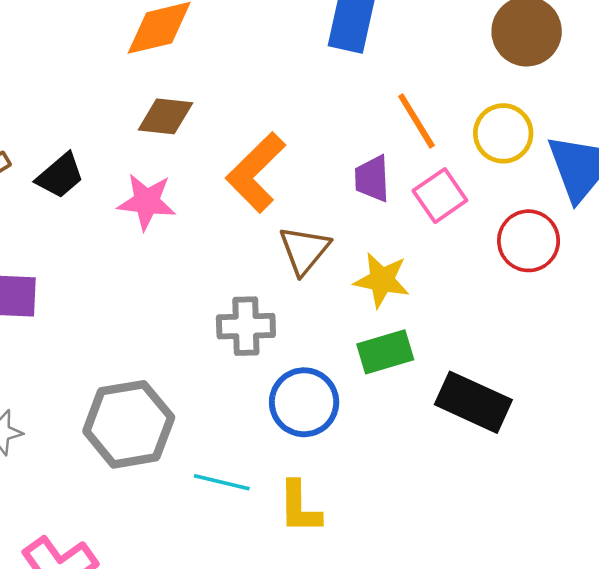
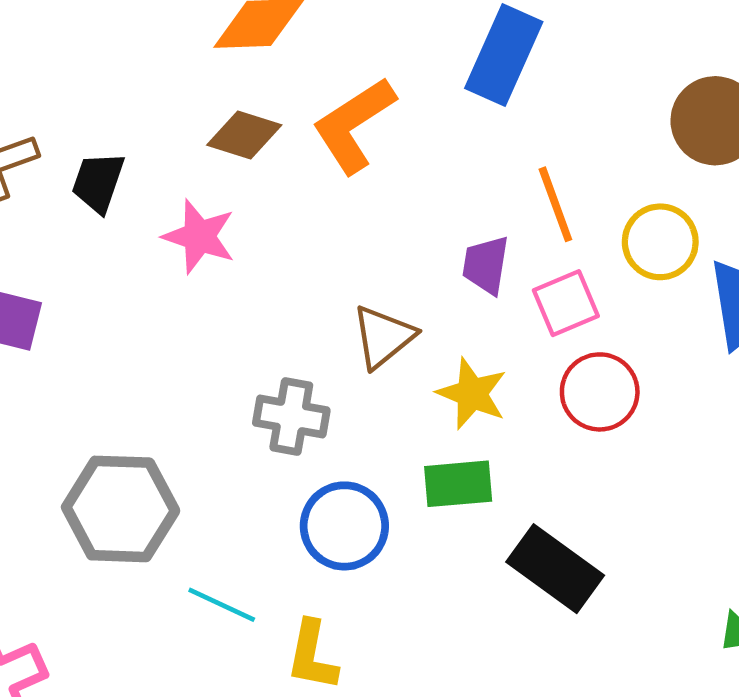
orange L-shape: (256, 172) -> (354, 125), moved
black trapezoid: (60, 176) -> (98, 182), turned 138
red circle: (529, 241) -> (600, 392), moved

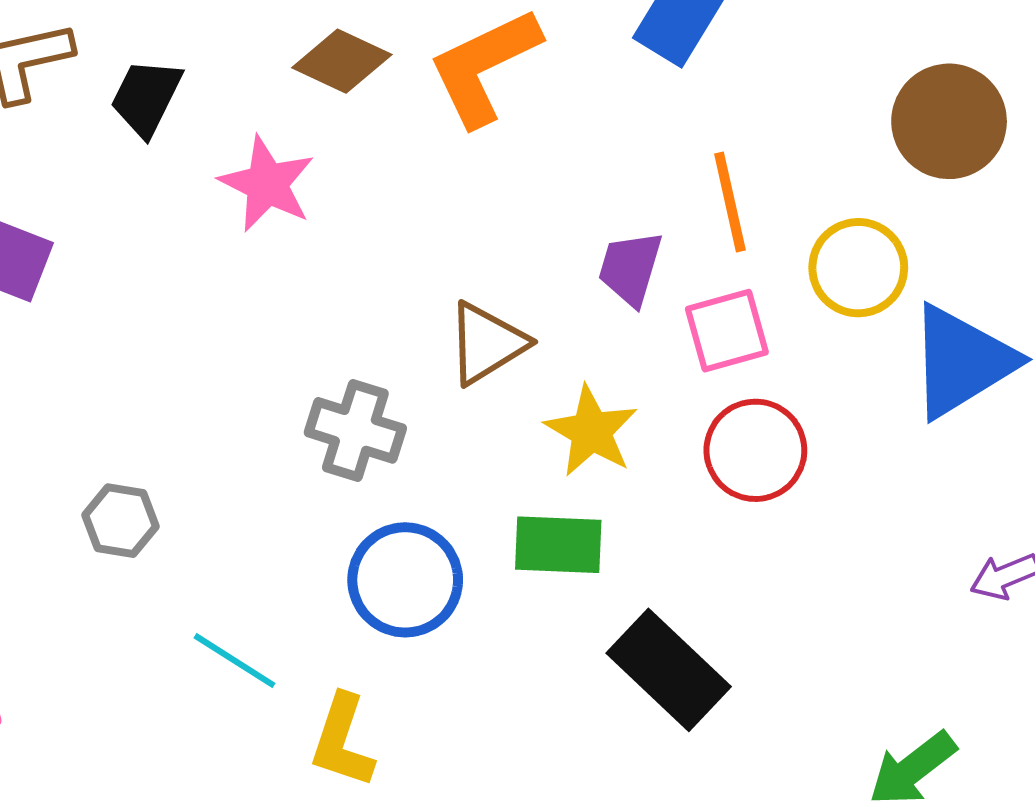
gray hexagon: (121, 509) -> (121, 521), size x0.5

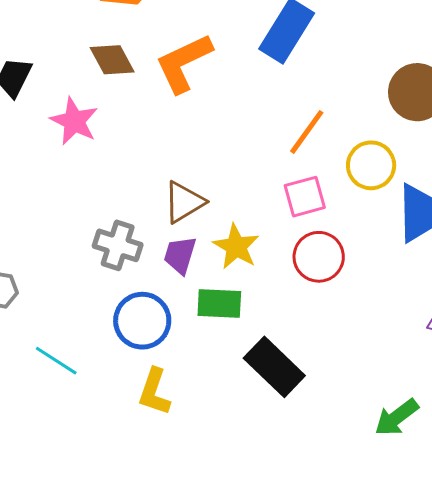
brown diamond: (342, 61) -> (112, 60), turned 36
orange line: (730, 202) -> (307, 132), turned 48
purple trapezoid: (630, 268) -> (180, 255), moved
yellow L-shape: (342, 741) -> (154, 392), moved

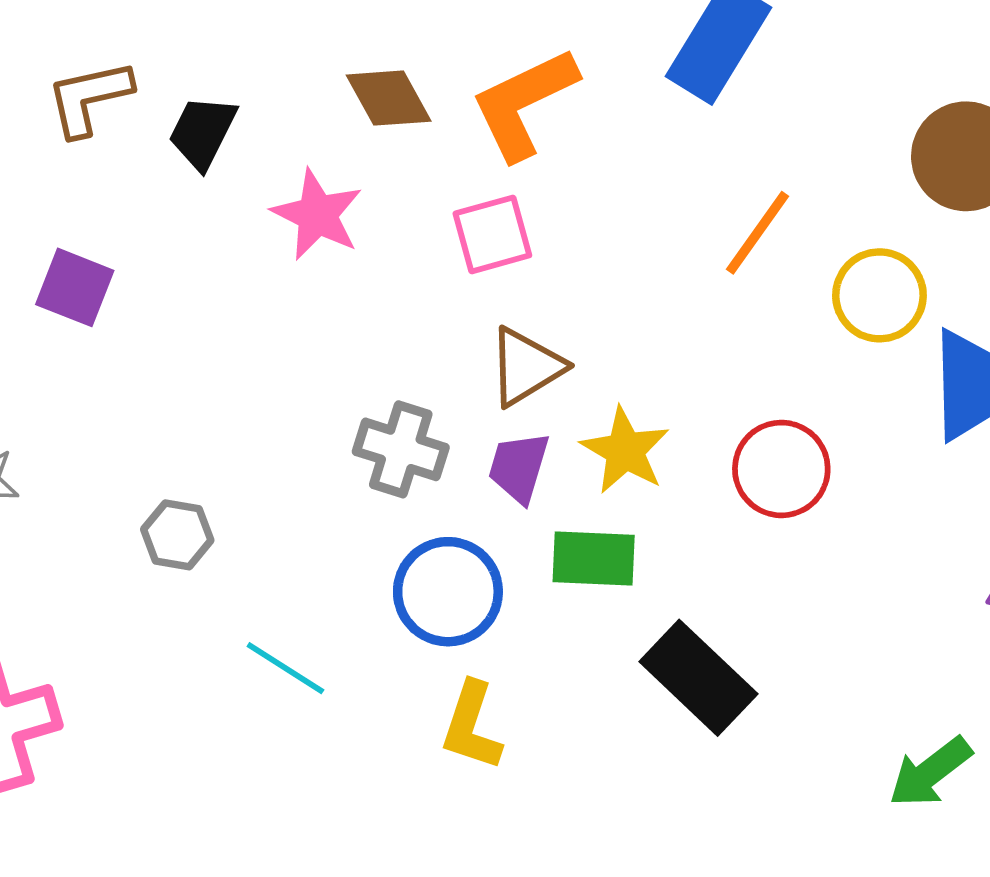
pink square: (305, 197) -> (492, 234), moved

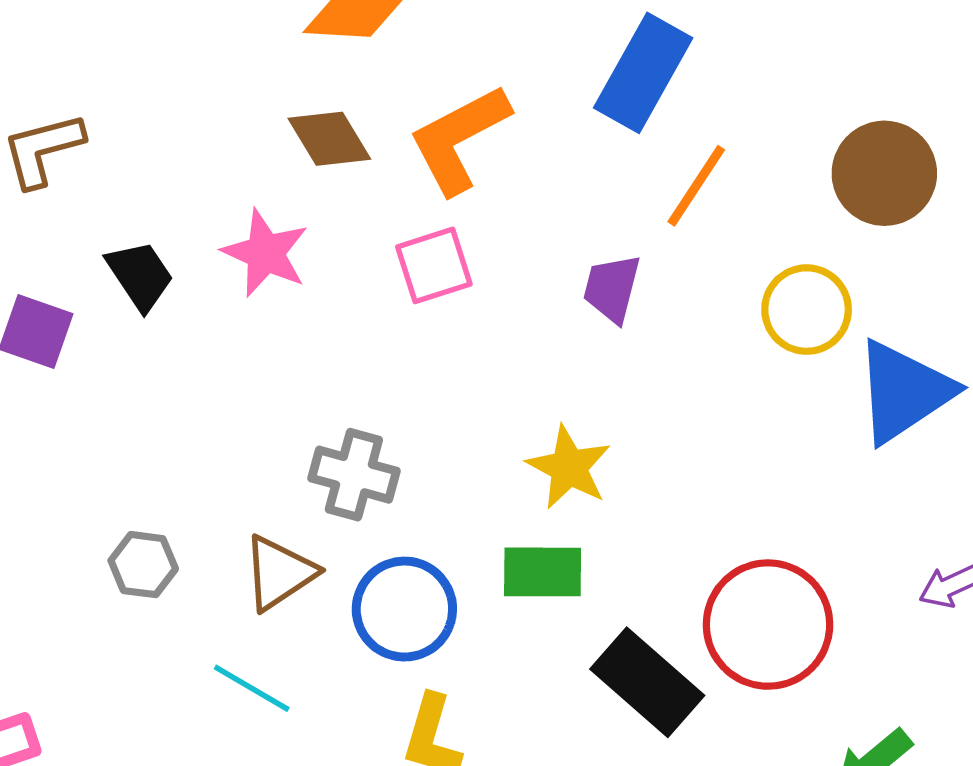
black trapezoid: (202, 132) -> (140, 275), moved, turned 122
orange line: (758, 233) -> (696, 186), moved
brown triangle: (526, 367) -> (279, 573), moved
purple trapezoid: (519, 467) -> (612, 288), moved
red circle: (781, 469) -> (768, 625), moved, size x1.4

